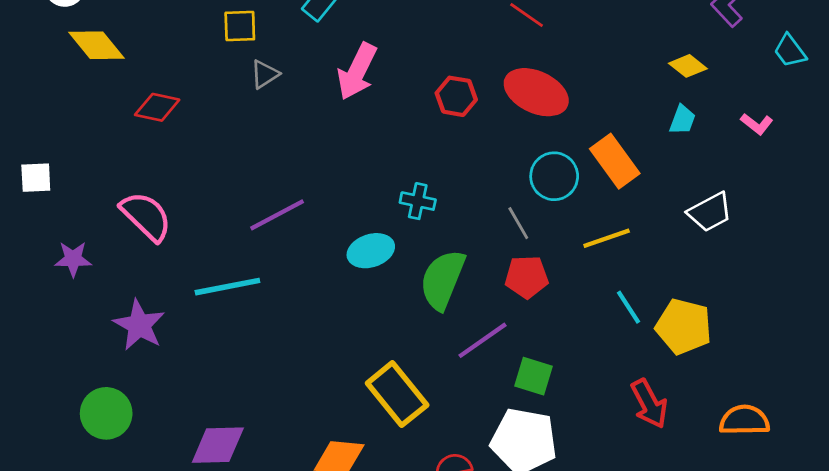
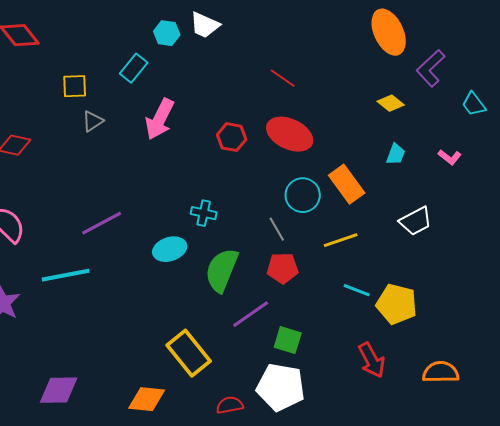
yellow diamond: (688, 66) -> (391, 103), moved
cyan line: (629, 307) -> (357, 290), turned -36

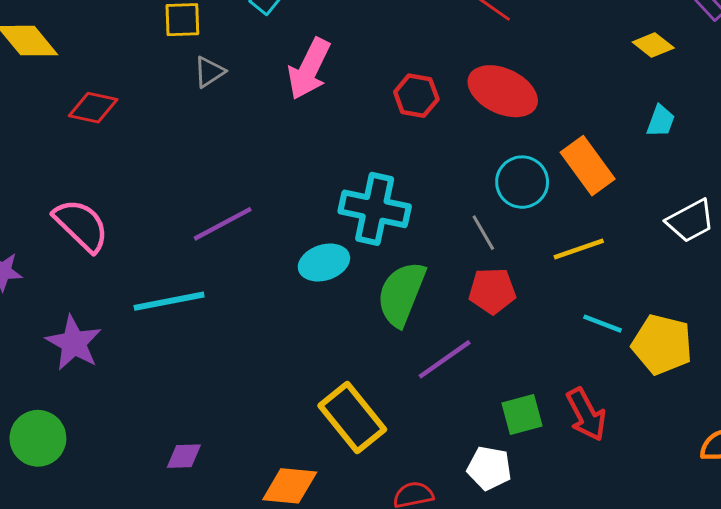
cyan cross: (204, 213) -> (375, 209), size x1.8
green square: (288, 340) -> (522, 414), moved, turned -32
red arrow: (372, 360) -> (586, 414), moved
white pentagon: (281, 387) -> (489, 468), size x0.6
purple diamond: (59, 390) -> (184, 456), moved, size x0.6

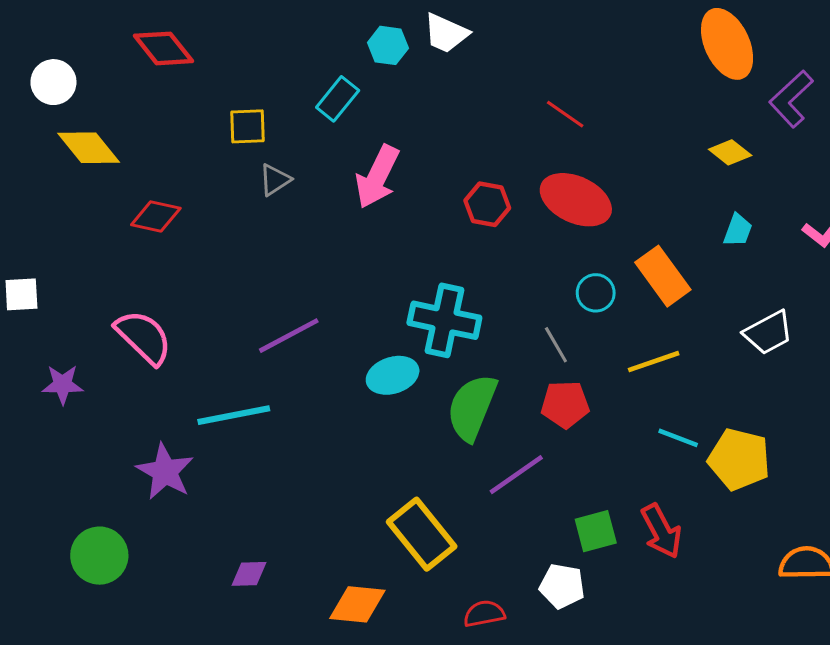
cyan circle: (522, 182) -> (596, 293), size x0.7
purple star: (74, 343) -> (165, 472), moved

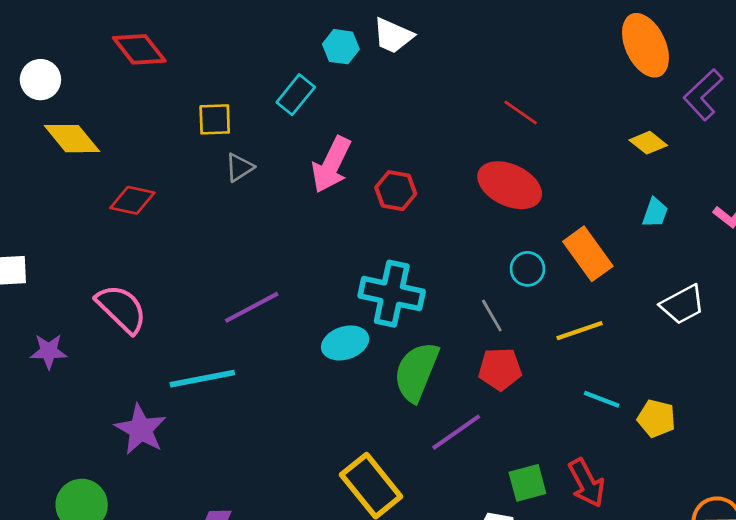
red line: (565, 114) -> (521, 112), moved
red hexagon: (487, 204) -> (396, 191), moved
yellow pentagon: (739, 459) -> (656, 418), size x0.7

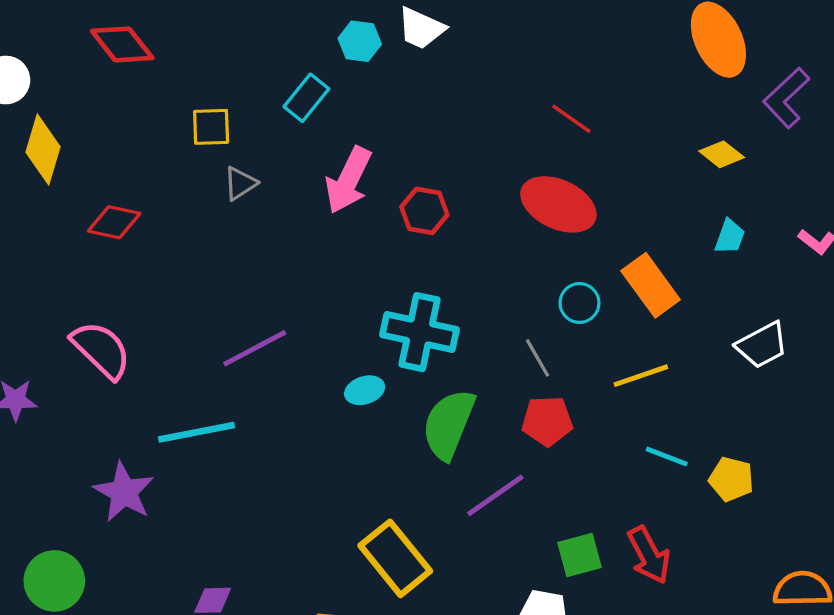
yellow diamond: (72, 139) -> (43, 149), turned 56
cyan ellipse: (345, 343) -> (365, 390), size x0.7

